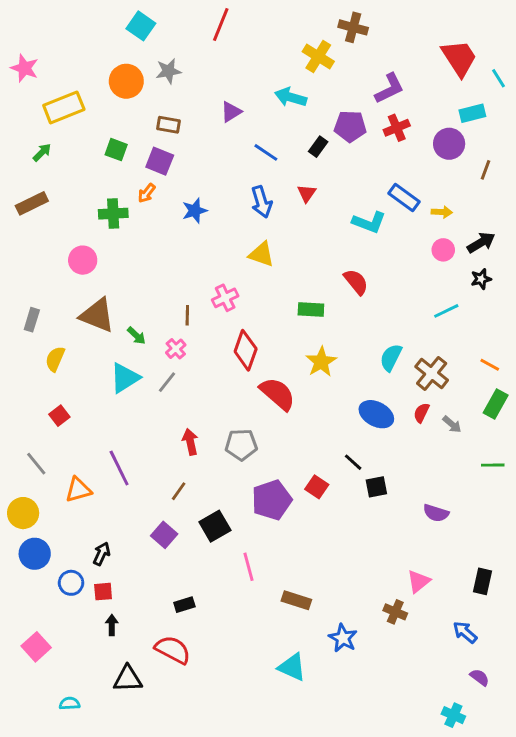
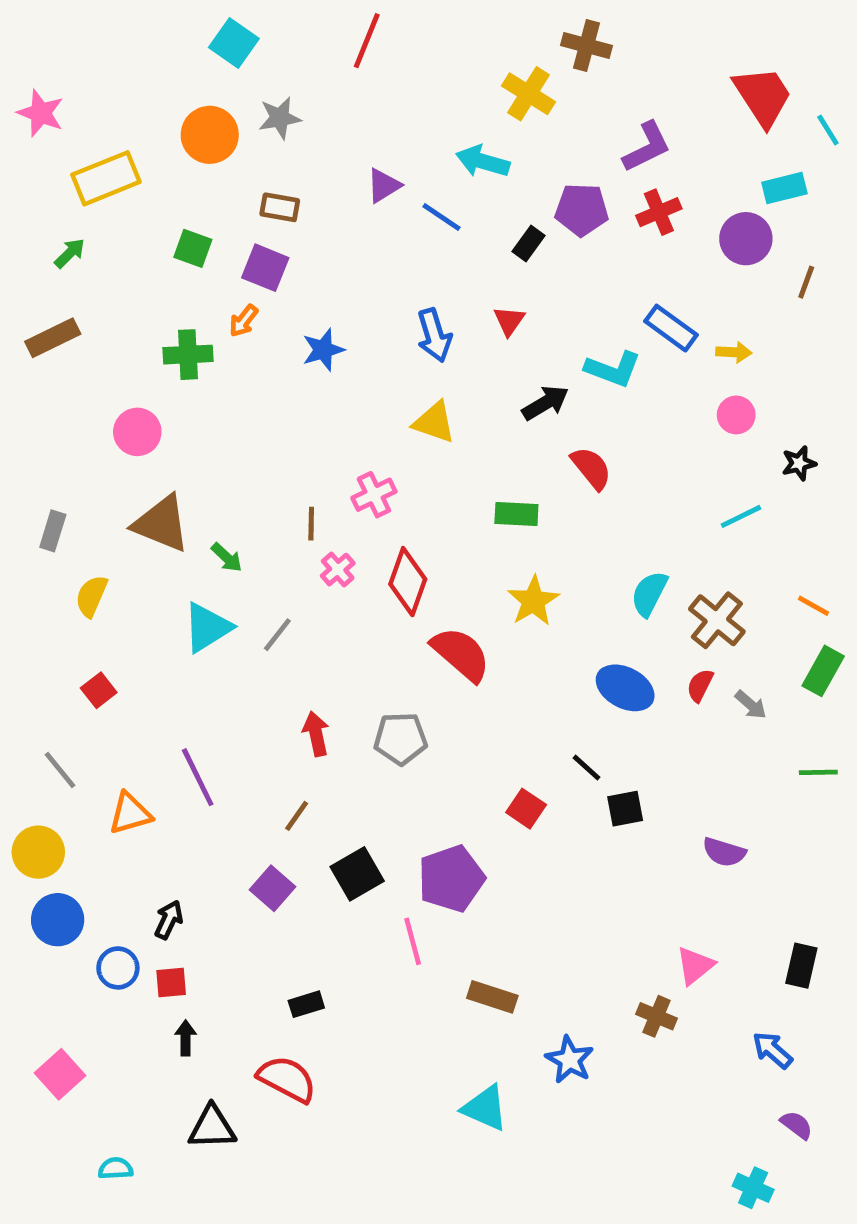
blue line: (266, 152) -> (442, 217), moved
black arrow: (481, 243) -> (545, 403), moved
pink cross: (176, 349) -> (338, 570), moved
purple pentagon: (272, 500) -> (451, 879), moved

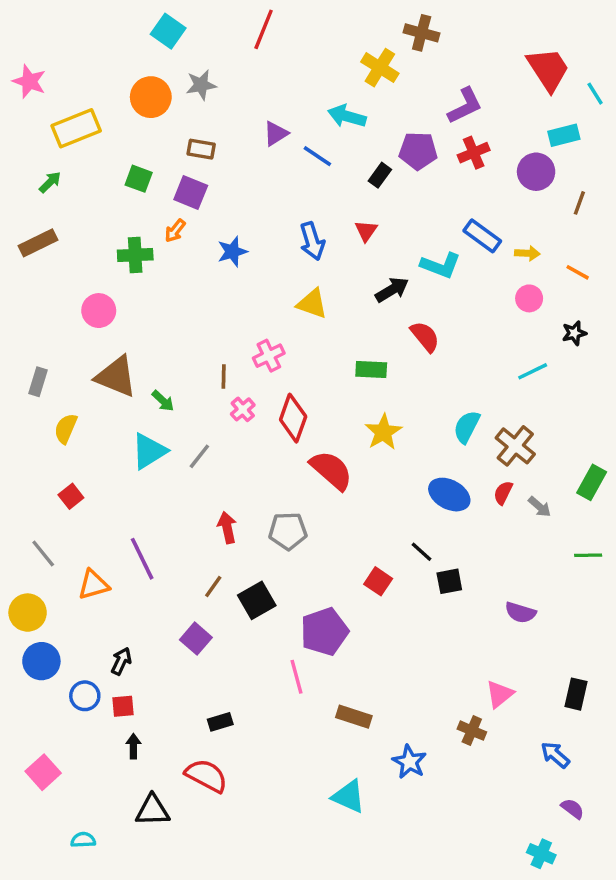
orange line: (813, 606) -> (578, 272), moved
black square: (357, 874) -> (257, 600), moved

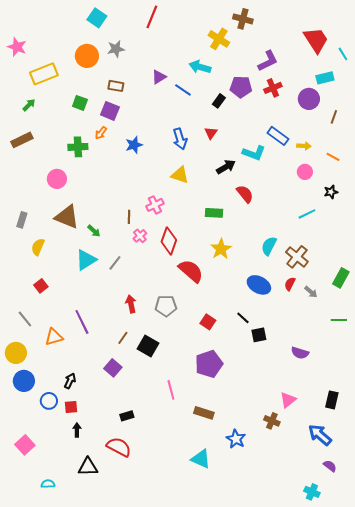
red square: (378, 581) -> (208, 322), moved
black square: (257, 600) -> (148, 346), turned -30
purple pentagon: (324, 632) -> (209, 364), moved
blue arrow: (555, 755) -> (320, 435), size x1.4

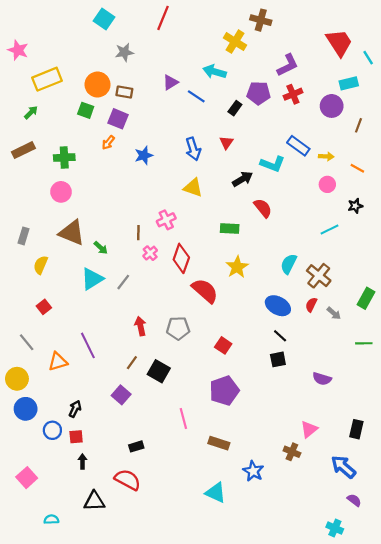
orange circle: (87, 56) -> (98, 85), moved
green cross: (78, 147) -> (64, 158), moved
black line: (243, 318) -> (280, 336), moved

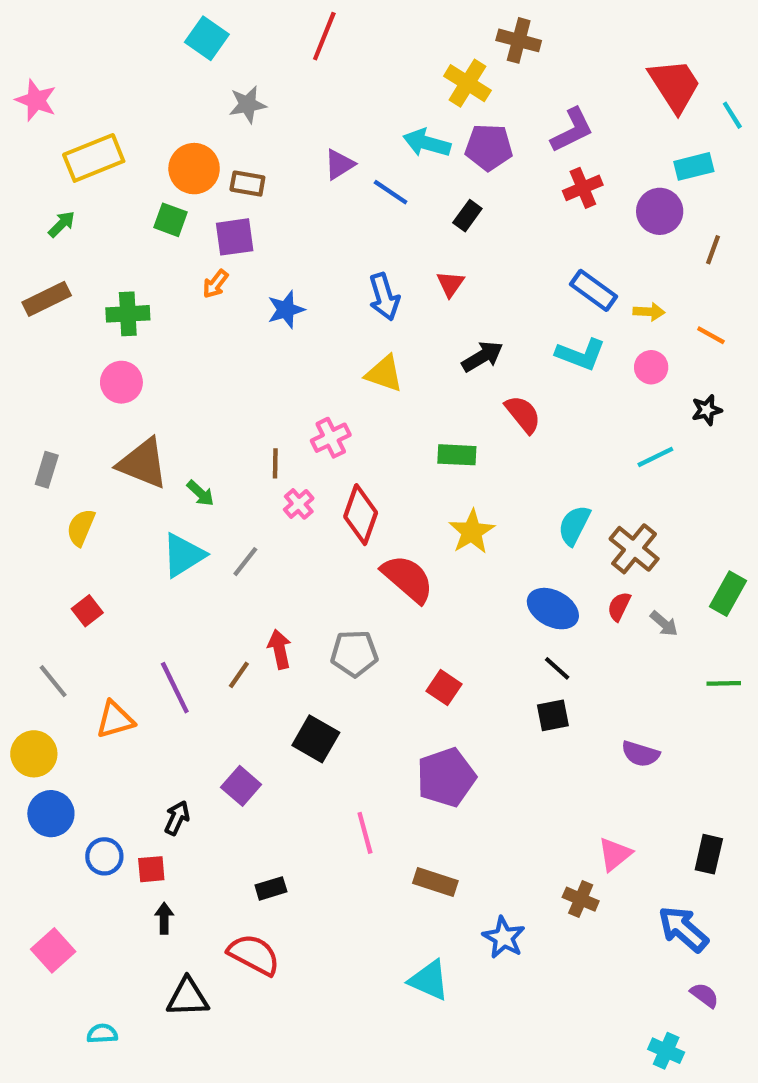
purple pentagon: (259, 93) -> (489, 147), moved
purple square: (118, 119) -> (235, 237), turned -30
cyan L-shape: (273, 164) -> (581, 354), moved
brown line: (132, 363) -> (239, 675), moved
black arrow: (75, 409) -> (177, 818), moved

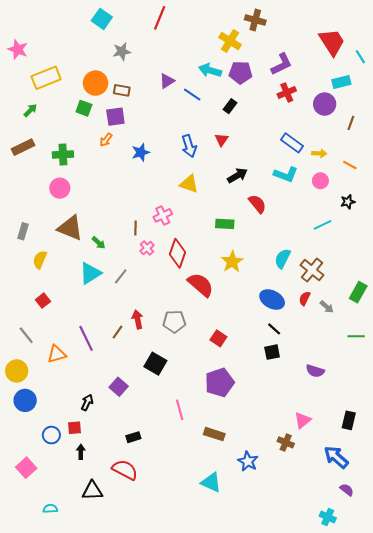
blue circle: (104, 856) -> (51, 435), moved

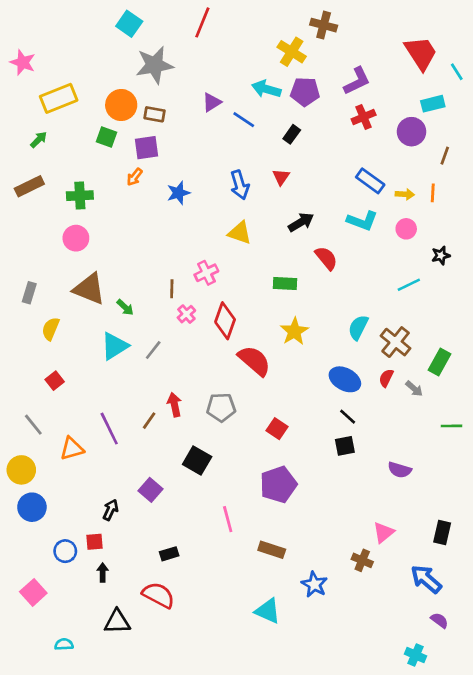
gray star: (122, 51) -> (154, 65), size x1.6
orange line: (350, 165) -> (433, 193), moved, turned 64
green rectangle: (358, 292) -> (439, 362), moved

